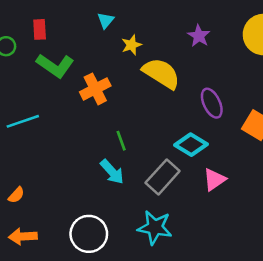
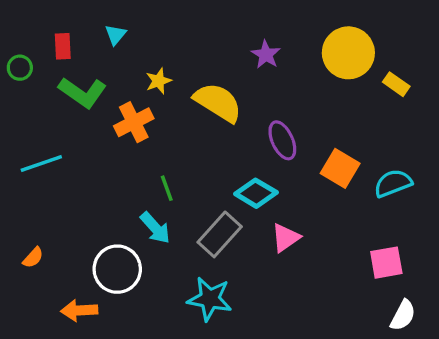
cyan triangle: (106, 20) -> (116, 35), moved
yellow star: (132, 45) -> (159, 81), moved
white circle: (89, 234) -> (117, 269), moved
orange arrow: (23, 236) -> (79, 310), moved

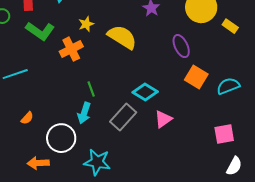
purple ellipse: (282, 140) -> (181, 46), moved
cyan arrow: (155, 228) -> (84, 113), turned 60
orange semicircle: (33, 258) -> (27, 118), moved
cyan star: (210, 299) -> (97, 162), moved

